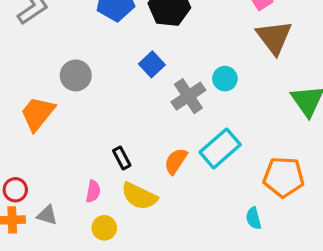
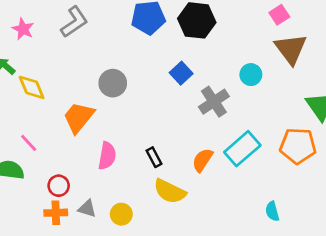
cyan circle: (225, 79) -> (251, 75), moved
orange pentagon: (284, 177) -> (298, 146), moved
pink semicircle: (93, 191) -> (107, 156), moved, size x1.4
yellow circle: (104, 228) -> (121, 214), moved

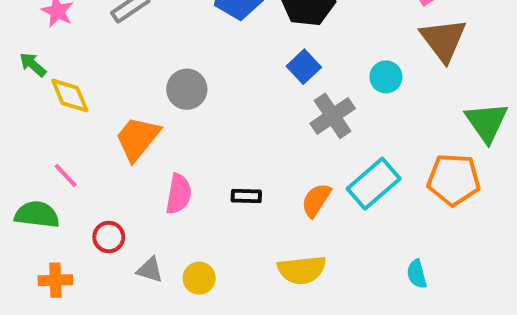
blue square: (181, 73) -> (304, 67), moved
black rectangle: (154, 157) -> (246, 196), turned -60
yellow semicircle: (170, 191) -> (302, 270), moved, turned -32
orange cross: (56, 213) -> (55, 280), moved

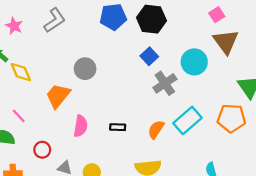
cyan circle: (386, 77) -> (194, 62), size x1.5

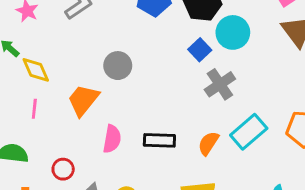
cyan circle: (194, 62) -> (233, 32), moved
pink line: (19, 116) -> (34, 109), moved, turned 49
black rectangle: (118, 127) -> (159, 140), size x1.5

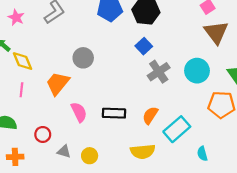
cyan circle: (233, 32) -> (197, 71), moved
cyan rectangle: (249, 132) -> (177, 129), moved
pink semicircle: (112, 139) -> (79, 112), turned -36

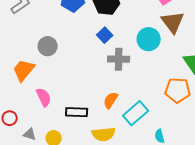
cyan circle: (197, 71) -> (149, 39), moved
gray cross: (159, 72) -> (119, 59), turned 35
black rectangle: (114, 113) -> (77, 112), moved

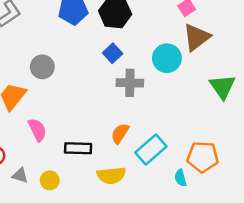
brown triangle: (173, 22) -> (197, 37), turned 30
orange pentagon: (178, 90) -> (203, 157), moved

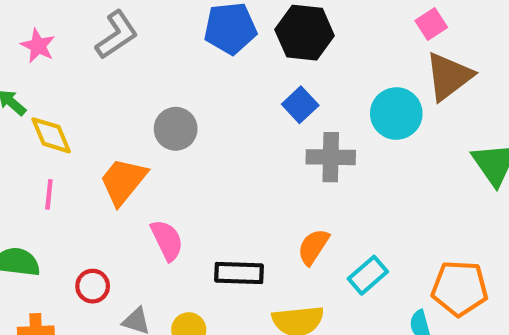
cyan rectangle: (151, 149) -> (368, 275), size x0.7

